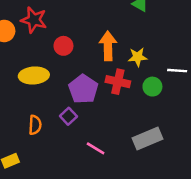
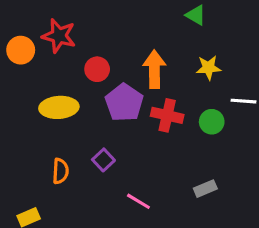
yellow star: (138, 57) -> (209, 68), moved
purple pentagon: (83, 89) -> (124, 103), moved
gray rectangle: (147, 139) -> (205, 189), size x0.6

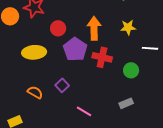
green circle: (212, 122) -> (131, 70), moved
orange semicircle: (60, 171) -> (35, 92), turned -63

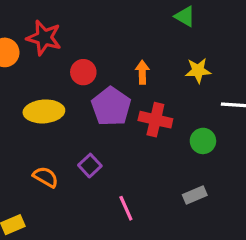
orange arrow: (94, 28) -> (142, 72), size x0.6
pink line: (84, 111) -> (126, 208), turned 35

